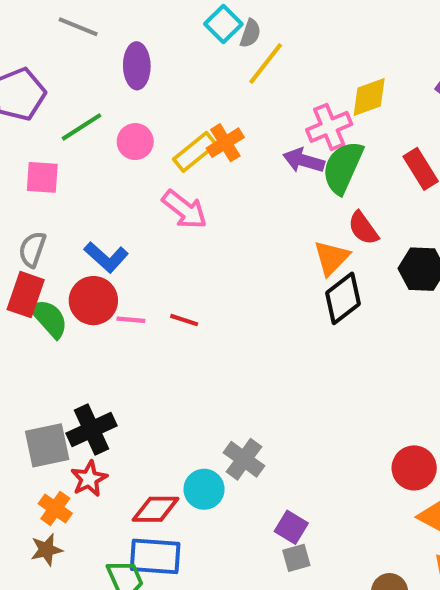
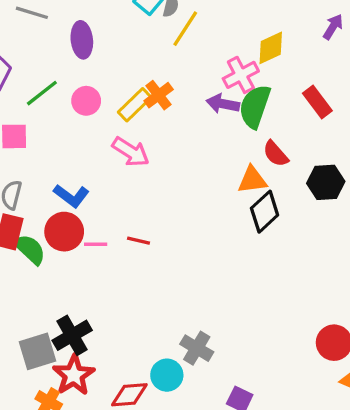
orange triangle: (331, 258) -> (252, 180), turned 44
red star: (89, 479) -> (74, 375), size x1.4

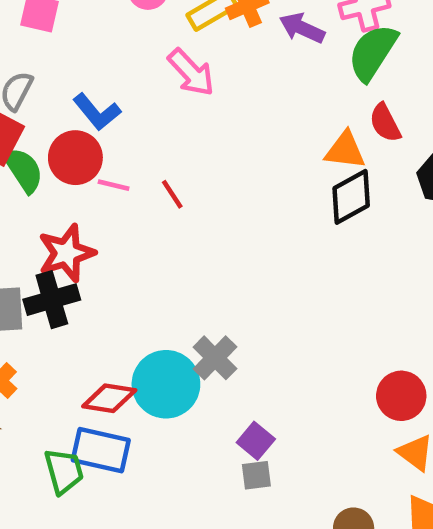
purple arrow: (223, 104) -> (302, 28), moved
red line: (138, 241) -> (172, 194), turned 30
red star: (74, 375) -> (66, 253), moved
cyan circle: (167, 375) -> (166, 384), size x1.5

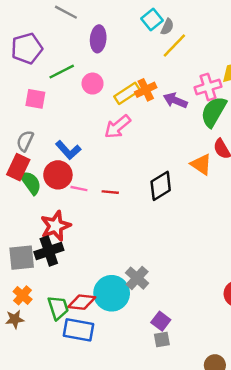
pink arrow: (191, 72) -> (117, 127), turned 96
orange triangle: (345, 150) -> (201, 164), turned 30
red line: (172, 194) -> (110, 192), turned -49
black diamond: (351, 197) -> (161, 186), moved
green trapezoid: (64, 471) -> (58, 308), moved

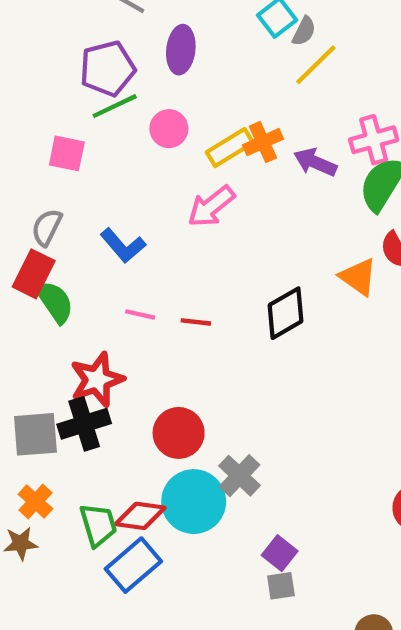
purple pentagon: (27, 48) -> (108, 69), moved
red circle: (58, 175) -> (179, 433), moved
blue rectangle: (79, 330) -> (133, 565), turned -52

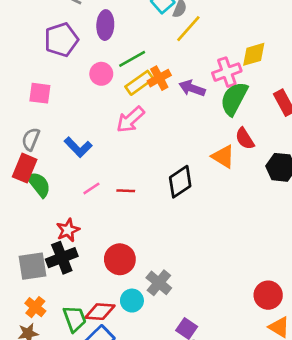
green line: (115, 106) -> (132, 59), moved
pink line: (140, 314) -> (91, 188), turned -42
red star: (97, 380) -> (68, 230), size x0.7
cyan circle: (194, 502) -> (132, 301), size x0.6

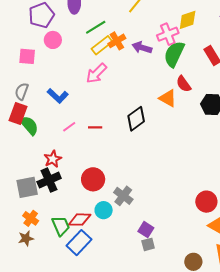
pink circle: (101, 74) -> (53, 40), moved

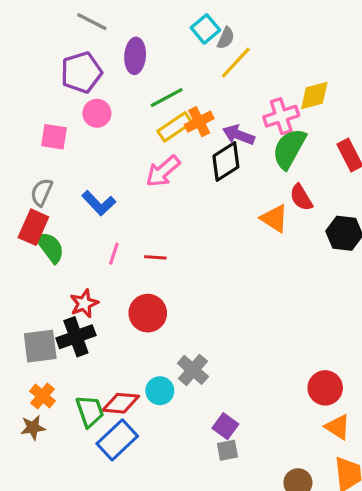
black diamond: (136, 119) -> (226, 162), moved
pink line: (69, 127) -> (114, 254), turned -40
red circle: (93, 179) -> (148, 313), moved

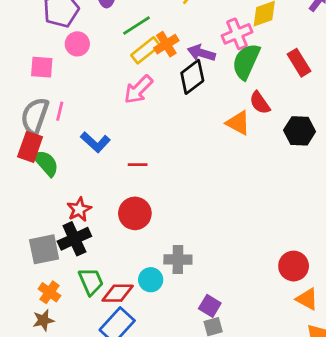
gray semicircle: (42, 192) -> (35, 116), size x1.5
blue L-shape: (99, 203) -> (95, 142), moved
pink line: (114, 254) -> (60, 111), moved
gray cross: (193, 370) -> (178, 259), turned -36
green trapezoid: (90, 411) -> (91, 281), moved

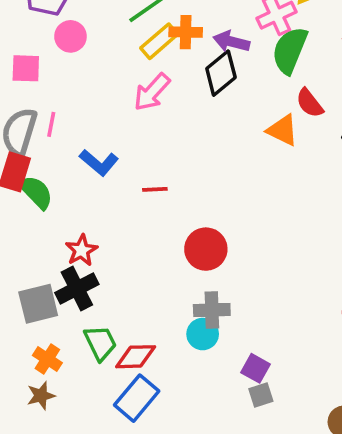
orange cross: (166, 44) -> (186, 32), turned 35
red circle: (135, 213) -> (206, 249), moved
cyan circle: (151, 280) -> (203, 334), moved

